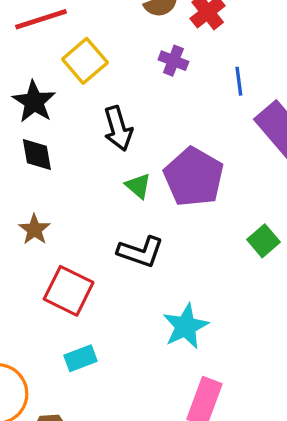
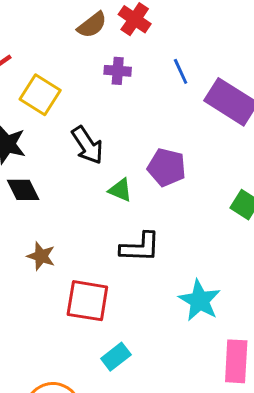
purple pentagon: (194, 177) -> (167, 167), size x0.7

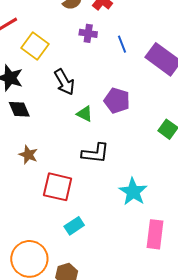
blue line: (181, 71) -> (122, 44), moved

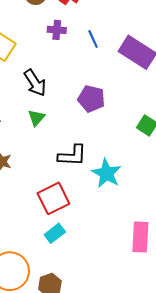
green triangle: (85, 114) -> (36, 118), moved, turned 48
red square: (58, 187) -> (53, 198), moved, turned -36
cyan star: (133, 192) -> (106, 173), moved

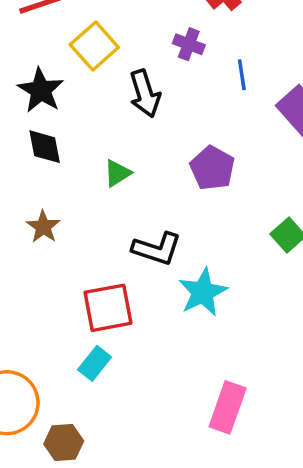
black arrow: (35, 83) -> (145, 94), moved
cyan rectangle: (55, 233) -> (95, 363), turned -30

